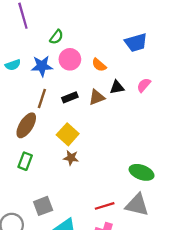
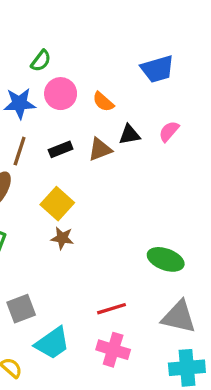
gray triangle: (137, 205) -> (179, 317), moved

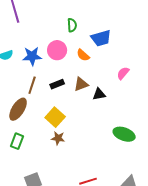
green semicircle: (41, 61) -> (72, 25), moved, turned -40
blue trapezoid: (157, 69) -> (101, 38), moved
black triangle: (130, 135) -> (99, 94), moved
green ellipse: (166, 259) -> (124, 134), moved

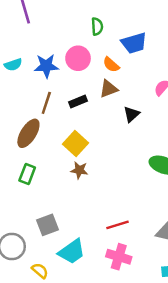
brown triangle: (81, 84) -> (109, 89), moved
black triangle: (99, 94) -> (131, 114), turned -32

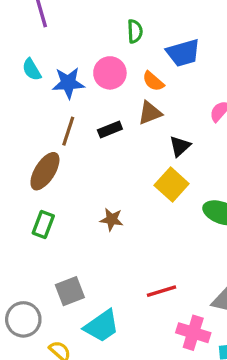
cyan semicircle: (13, 65) -> (32, 70), moved, turned 78
yellow square: (76, 143) -> (172, 184), moved
pink cross: (119, 257) -> (193, 333), moved

